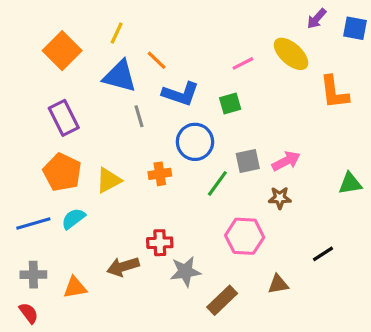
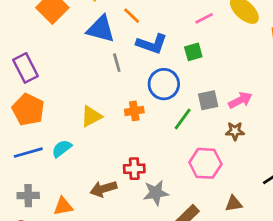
purple rectangle: (64, 118) -> (26, 68), moved
orange pentagon: (62, 172) -> (28, 110), moved

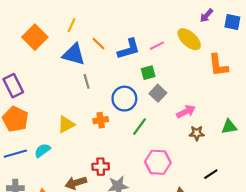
blue L-shape: (152, 44) -> (129, 49), moved, turned -35
gray square: (208, 100) -> (158, 93), moved, turned -35
brown star: (235, 131) -> (197, 133), moved

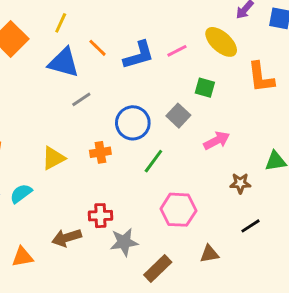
green square: (148, 73) -> (205, 88), moved, turned 32
gray line: (87, 81) -> (81, 99), turned 72
brown star: (197, 133) -> (240, 183), moved

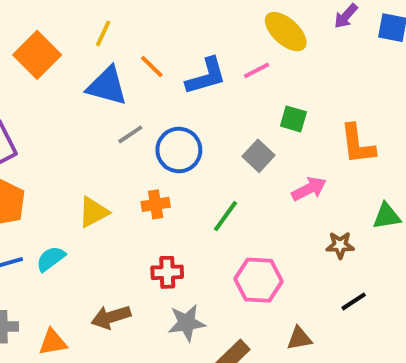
yellow ellipse: (221, 42) -> (286, 32), moved
orange L-shape: (261, 77) -> (358, 144), moved
blue circle: (133, 123) -> (179, 150), moved
red cross: (100, 216) -> (167, 272), moved

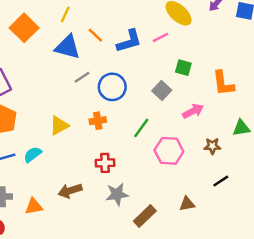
pink hexagon: (258, 280) -> (169, 151), moved

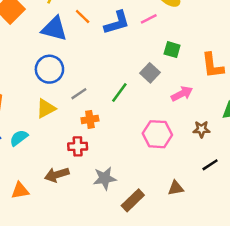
gray line: (82, 77) -> (79, 94), moved
blue circle: (112, 87) -> (49, 69), moved
orange cross: (98, 121) -> (90, 119), moved
green line: (141, 128) -> (119, 92), moved
red cross: (105, 163) -> (78, 146), moved

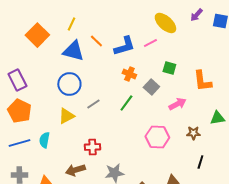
orange cross: (90, 119) -> (129, 74), moved, turned 32
cyan semicircle: (19, 138) -> (44, 140), turned -42
black line: (210, 165) -> (200, 162), turned -40

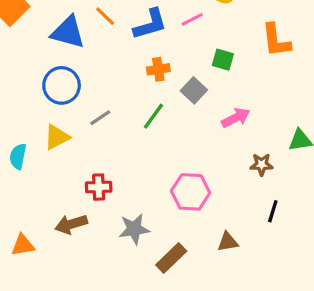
orange cross: (129, 74) -> (158, 69), turned -32
orange L-shape: (202, 81) -> (276, 40), moved
pink hexagon: (157, 137) -> (191, 192), moved
cyan semicircle: (44, 140) -> (18, 156), moved

